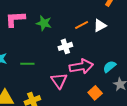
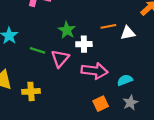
green star: (44, 23) -> (67, 30), moved
pink triangle: (59, 81) -> (60, 59), moved

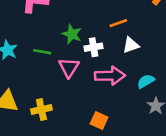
white triangle: (128, 33) -> (131, 45), moved
green line: (37, 50) -> (42, 52), moved
orange square: (101, 104) -> (99, 120), moved, turned -32

